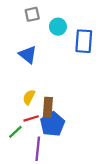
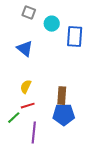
gray square: (32, 14) -> (29, 13), turned 32
brown rectangle: (48, 107) -> (62, 96), moved
blue pentagon: (52, 124) -> (64, 115), moved, turned 30

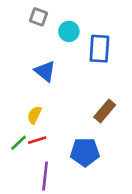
blue triangle: (25, 49) -> (45, 71), moved
brown rectangle: (62, 96) -> (105, 111), moved, turned 36
green line: (14, 118) -> (19, 143), moved

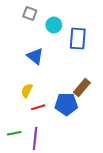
red line: (37, 140) -> (38, 107), moved
green line: (19, 143) -> (14, 133), moved, turned 32
blue pentagon: (85, 152) -> (66, 104), moved

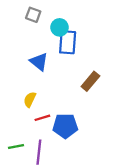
blue rectangle: (78, 39) -> (68, 42), moved
brown rectangle: (82, 87) -> (90, 81), moved
blue pentagon: (66, 104) -> (65, 126), moved

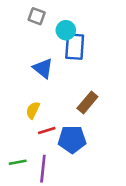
brown rectangle: (90, 81) -> (87, 103), moved

